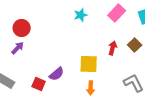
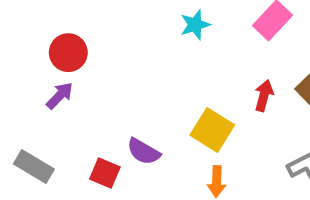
yellow square: (89, 64) -> (212, 130), turned 30
purple semicircle: (57, 74) -> (144, 151), turned 70

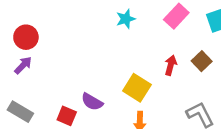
red circle: (68, 53) -> (26, 37), moved
purple arrow: (60, 96) -> (23, 65), moved

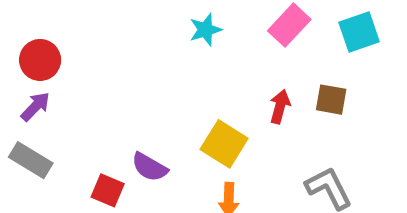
brown square: (202, 61) -> (331, 100), turned -36
gray rectangle: (20, 112) -> (31, 160), moved

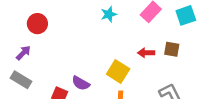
red circle: (40, 60) -> (37, 24), moved
red arrow: (280, 107) -> (146, 53), turned -105

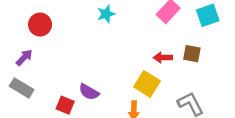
cyan star: (109, 14) -> (106, 14), moved
yellow square: (118, 72) -> (147, 84), moved

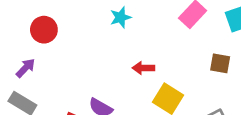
red arrow: (163, 58) -> (143, 68), moved

